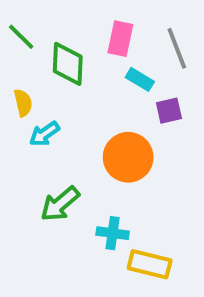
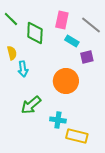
gray line: (177, 48) -> (91, 25), turned -30
cyan arrow: (44, 134) -> (23, 69), turned -63

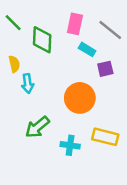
yellow rectangle: (77, 136) -> (105, 137), moved

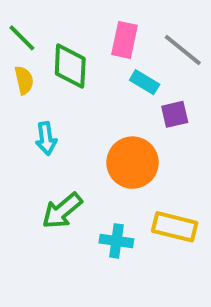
yellow semicircle: (14, 64) -> (24, 80), moved

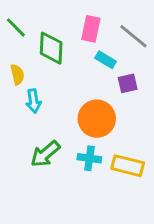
yellow semicircle: (24, 80) -> (17, 75), moved
cyan cross: (116, 241) -> (89, 158), moved

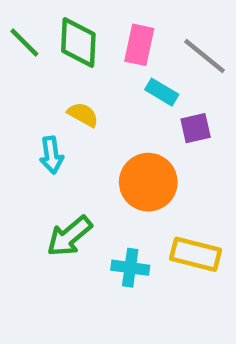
green diamond: (51, 48) -> (78, 43), moved
yellow semicircle: (17, 75) -> (83, 115), moved, turned -48
cyan cross: (89, 158) -> (130, 268), moved

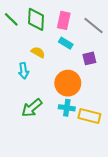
cyan rectangle: (162, 92) -> (66, 43), moved
cyan cross: (130, 268) -> (67, 108), moved

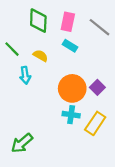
green line: (11, 19) -> (12, 49), moved
purple square: (89, 58) -> (97, 87), moved, turned -32
green arrow: (32, 108) -> (22, 143), moved
yellow rectangle: (89, 116) -> (95, 123), turned -70

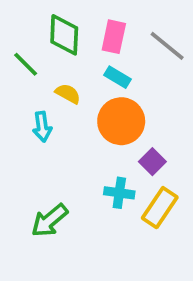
green line: (12, 49) -> (26, 64), moved
purple square: (97, 87) -> (152, 162), moved
orange circle: (72, 88) -> (121, 121), moved
green arrow: (22, 143) -> (50, 220), moved

